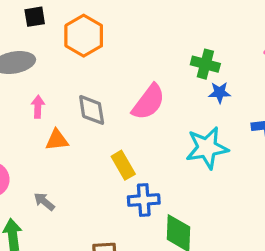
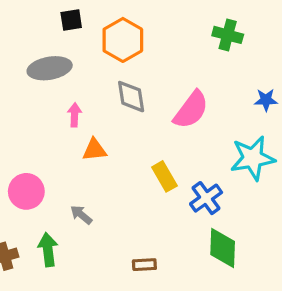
green cross: (205, 64) -> (228, 35), moved
gray diamond: (92, 110) -> (131, 97), moved
blue cross: (144, 200) -> (206, 198), moved, turned -32

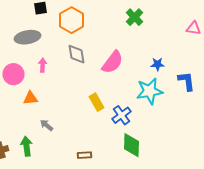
green cross: (228, 35) -> (134, 17), turned 30
blue star: (266, 100) -> (158, 64), moved
orange triangle: (95, 150) -> (30, 98), moved
pink circle: (26, 191) -> (14, 74), moved

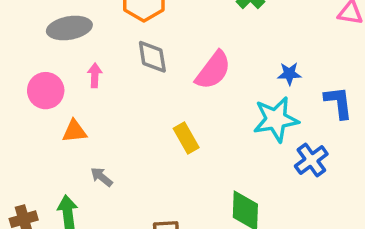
blue cross: (122, 115) -> (311, 160), moved

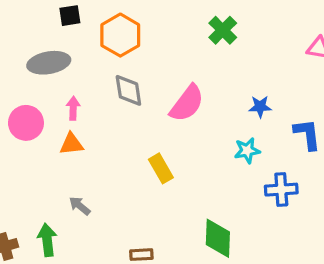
cyan star: (276, 119) -> (247, 151), size x0.6
orange triangle: (74, 131) -> (72, 144), moved
blue cross: (311, 160) -> (281, 190), turned 32

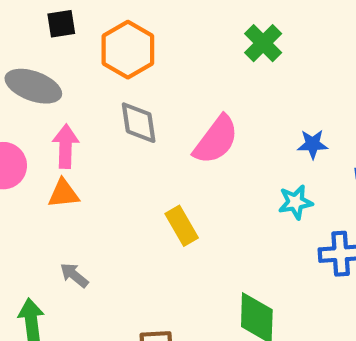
gray ellipse: (49, 63) -> (33, 86), turned 30
pink arrow: (73, 108) -> (66, 146), size x1.4

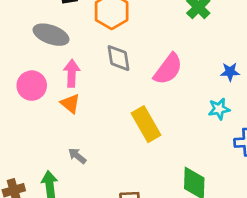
orange triangle: (63, 194) -> (70, 103), turned 45
yellow rectangle: (182, 226) -> (146, 124), size x1.4

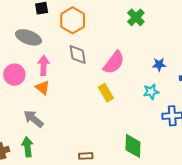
yellow rectangle: (146, 124) -> (106, 93), moved, size x0.7
gray arrow: (77, 156) -> (33, 119), moved, size x1.5

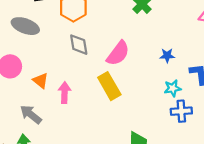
pink arrow: (44, 66) -> (65, 93), moved
cyan star: (151, 92) -> (173, 88), moved
yellow rectangle: (106, 93) -> (109, 86), size x1.4

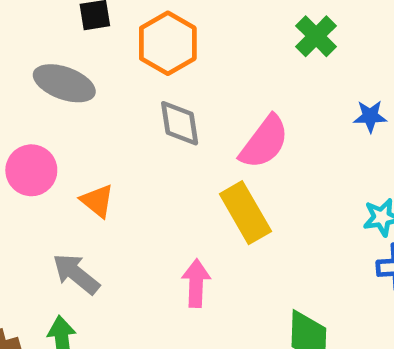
blue star: (167, 56) -> (370, 116), moved
pink arrow: (65, 93) -> (196, 283), moved

